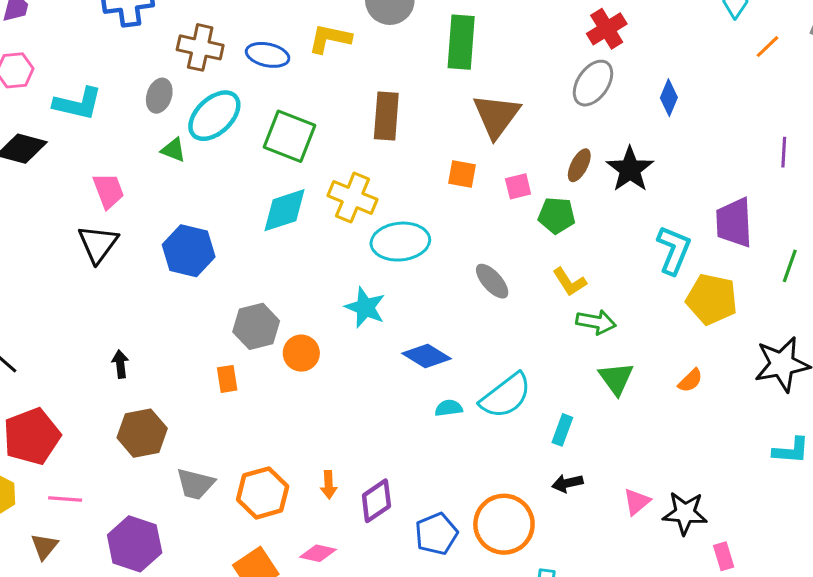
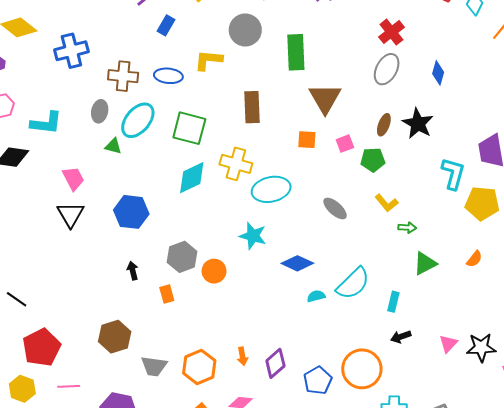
green arrow: (596, 322) -> (407, 228), size x0.7
black arrow: (120, 364) -> (133, 271), moved
green triangle: (616, 379) -> (425, 263), turned 45

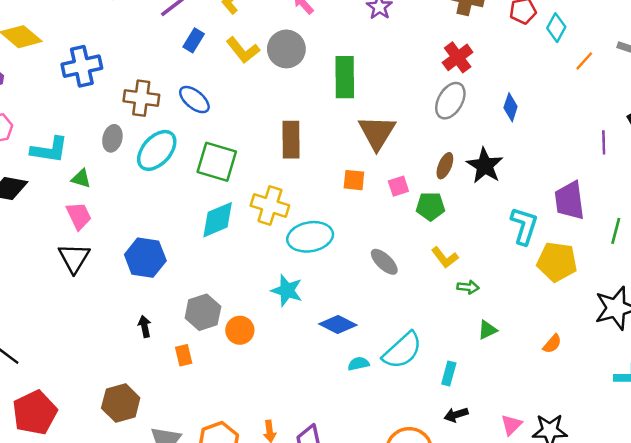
yellow L-shape: (208, 60) -> (243, 50), moved, turned -136
blue ellipse: (168, 76) -> (194, 100), turned 32
green triangle: (113, 146) -> (81, 178), moved
orange semicircle: (474, 259) -> (552, 344), moved
green triangle: (425, 263) -> (487, 330), size x0.7

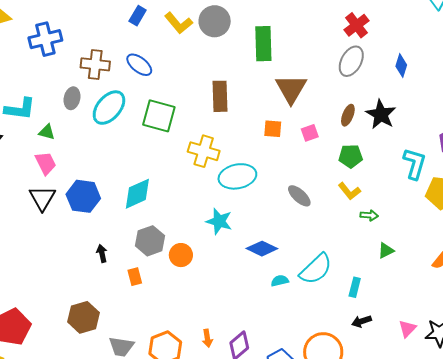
green pentagon: (430, 206) -> (351, 156), moved
cyan diamond: (218, 220) -> (137, 194), moved
blue hexagon: (145, 258) -> (83, 196), moved

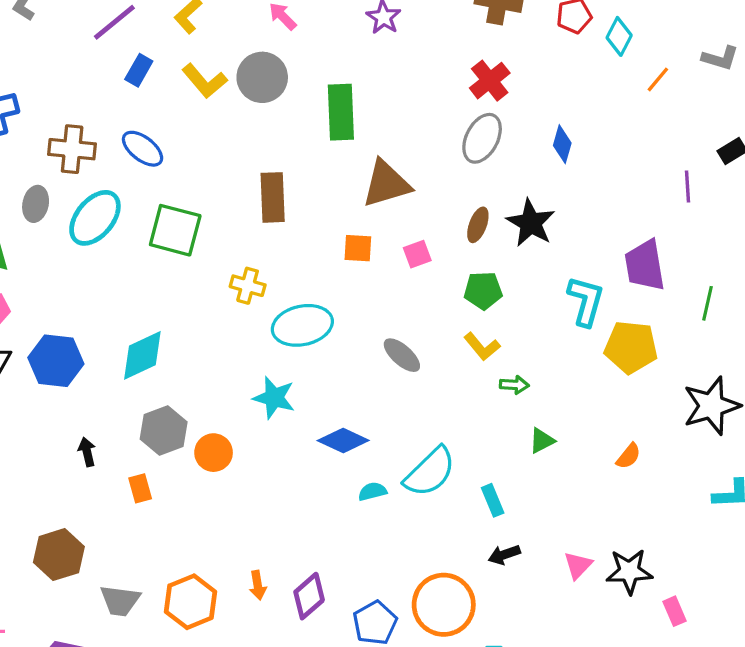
brown triangle: (291, 89) -> (386, 184), turned 44
yellow cross: (204, 151) -> (248, 286), size x0.7
cyan rectangle: (355, 287) -> (493, 500), turned -36

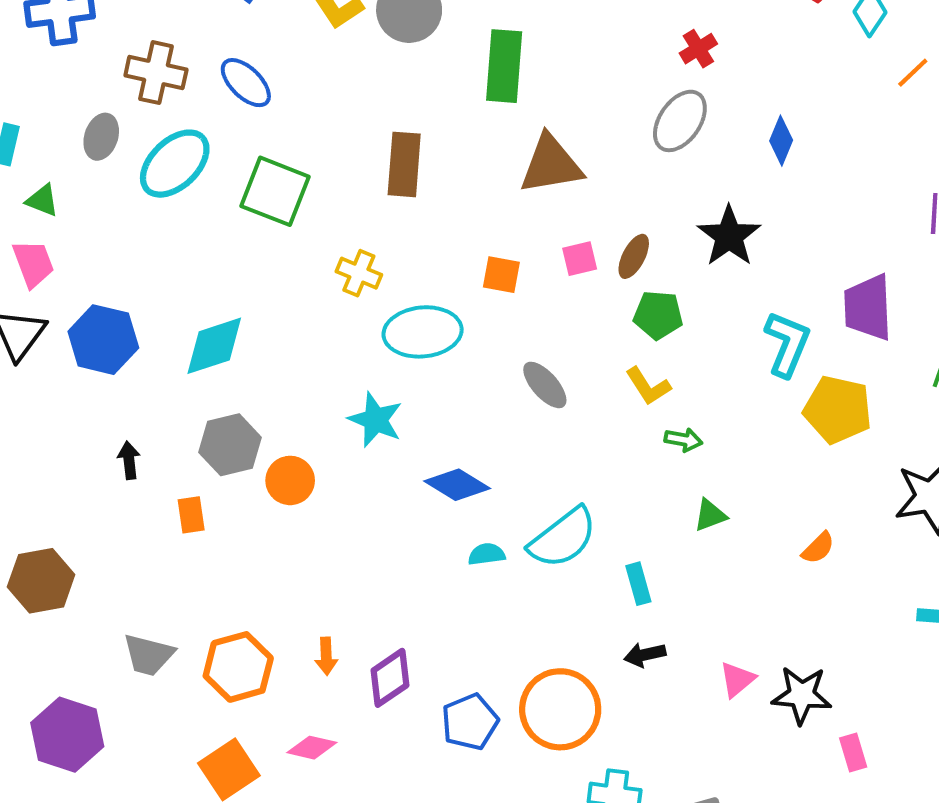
red cross: (490, 81) -> (698, 49), size x0.7
brown ellipse: (478, 225) -> (634, 256), moved
orange square: (358, 248) -> (501, 275), moved
brown hexagon: (59, 555) -> (41, 581), moved

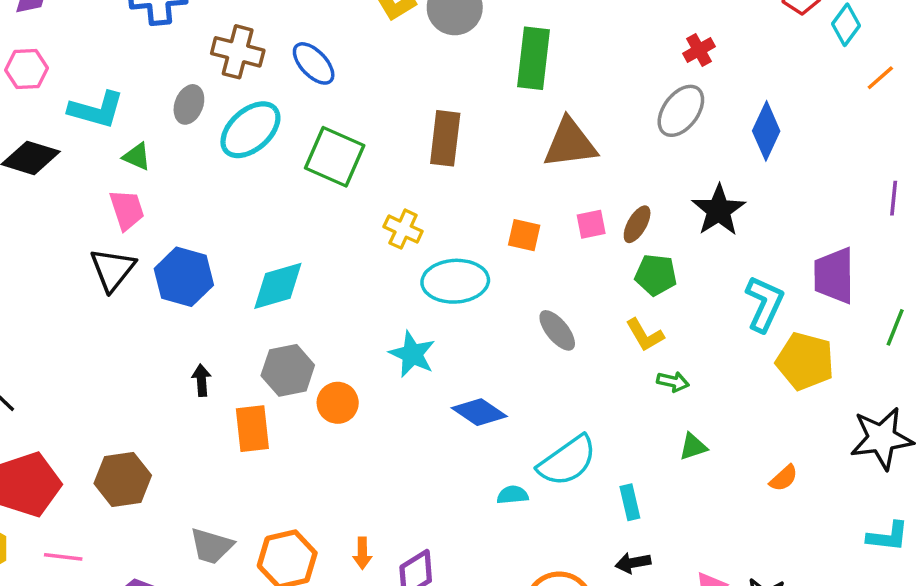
blue diamond: (781, 141) -> (766, 131), size x1.4
orange rectangle: (191, 515) -> (252, 429), size x1.5
cyan semicircle: (487, 554) -> (513, 495), moved

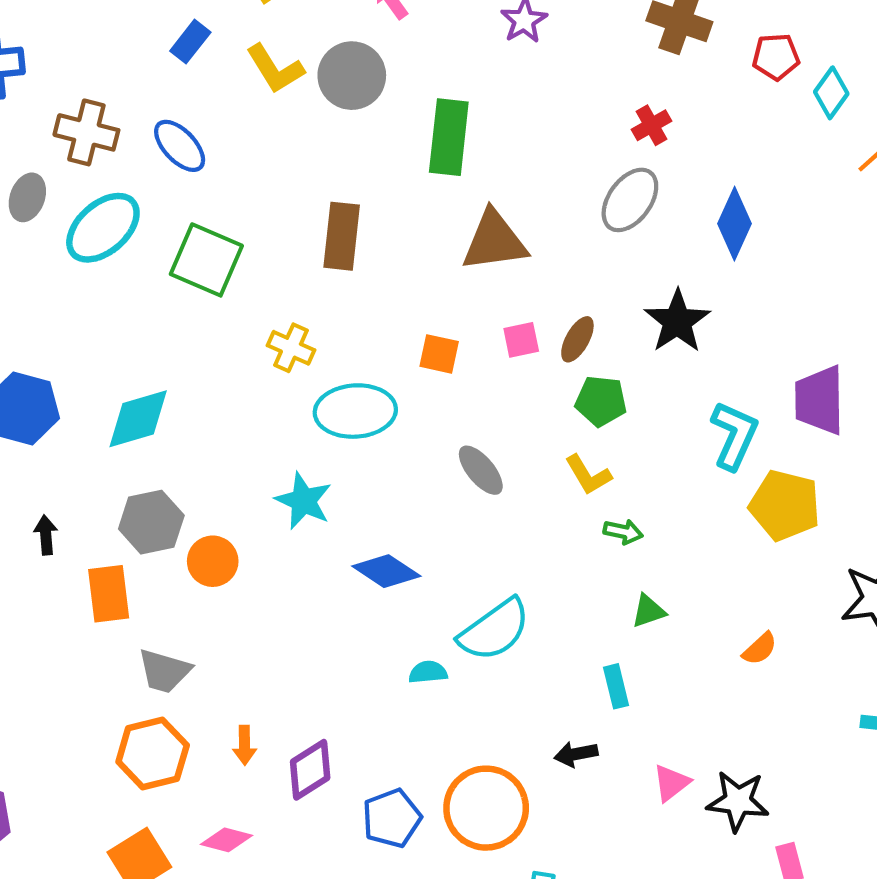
cyan rectangle: (630, 502) -> (616, 686), moved
gray trapezoid: (211, 546) -> (164, 671), moved

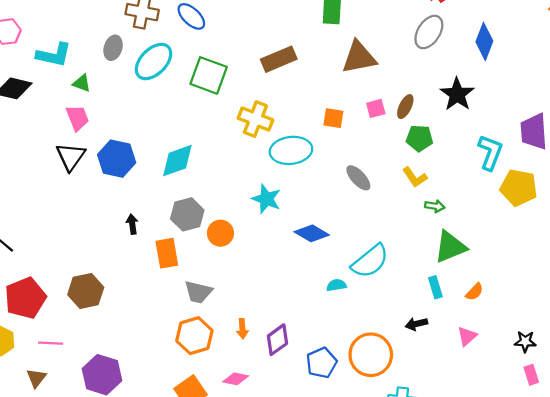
brown rectangle: (342, 236) -> (279, 59), turned 64
yellow cross: (291, 348) -> (255, 119), size x1.4
green triangle: (648, 611) -> (450, 247), size x1.8
orange semicircle: (760, 649) -> (474, 292), moved
black star: (738, 801) -> (525, 341), moved, size x0.7

